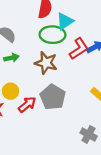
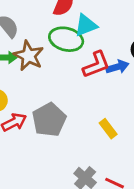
brown star: (46, 63) -> (29, 56), moved

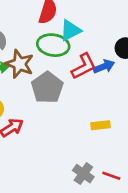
gray pentagon: (49, 120) -> (47, 88), moved
yellow rectangle: (108, 129) -> (101, 125), turned -54

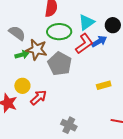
cyan triangle: (70, 30) -> (86, 22), moved
gray cross: (83, 174) -> (69, 125), moved

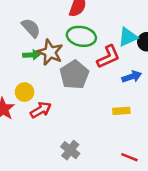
cyan triangle: (86, 22) -> (128, 37), moved
blue arrow: (99, 41) -> (132, 77), moved

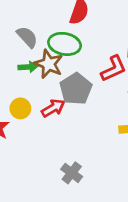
green ellipse: (81, 36) -> (65, 44), moved
red arrow: (41, 110) -> (53, 108), moved

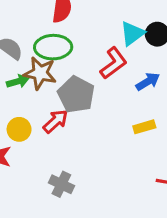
gray cross: (72, 173) -> (61, 184), moved

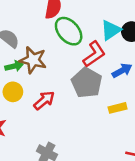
green ellipse: (53, 47) -> (69, 31), moved, turned 48
gray pentagon: (76, 95) -> (87, 83), moved
yellow circle: (19, 129) -> (13, 92), moved

